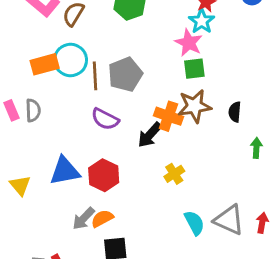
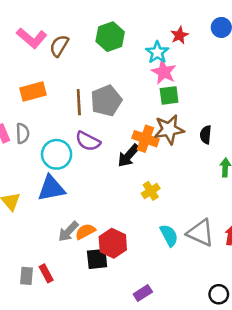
cyan star: (202, 21) -> (157, 52), moved
cyan circle: (71, 60) -> (57, 154), moved
red hexagon: (104, 175) -> (113, 243), moved

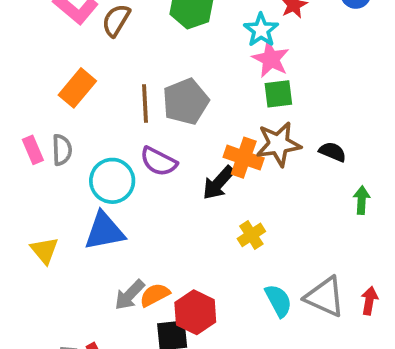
orange rectangle: (33, 92) -> (77, 88), turned -35
black semicircle: (206, 135) -> (333, 152), turned 108

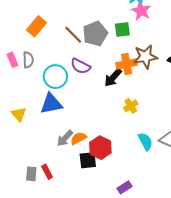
green square: (278, 94) -> (122, 29), moved
brown line: (145, 103) -> (73, 35), turned -42
orange cross: (244, 158) -> (127, 64), turned -30

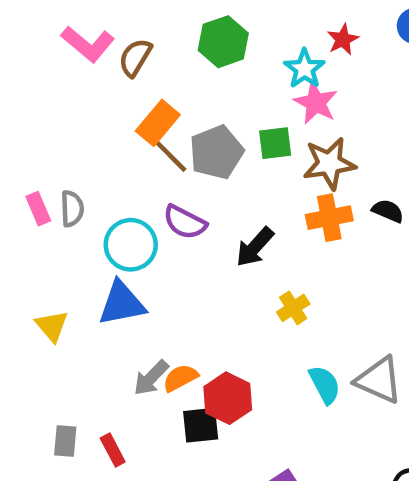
orange rectangle: (37, 26) -> (158, 123), moved
brown star: (145, 57) -> (329, 164), moved
orange cross: (127, 64) -> (329, 218), moved
gray rectangle: (31, 174) -> (65, 441), moved

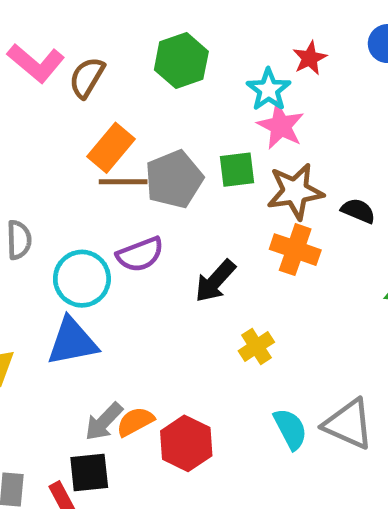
brown line: (169, 155) -> (123, 182), turned -45
black semicircle: (388, 211) -> (358, 211), moved
orange cross: (329, 218) -> (295, 250), turned 30
purple semicircle: (185, 222) -> (140, 254), turned -48
black square: (201, 425) -> (89, 473), moved

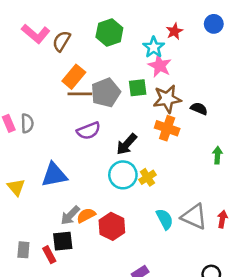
cyan circle: (82, 279) -> (123, 175), moved

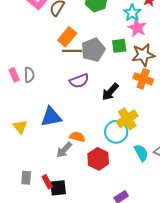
cyan circle: (123, 175) -> (116, 132), moved
yellow cross: (147, 177) -> (127, 119), size x1.5
orange semicircle: (86, 215) -> (77, 137), moved, turned 42
black square: (63, 241) -> (58, 188), moved

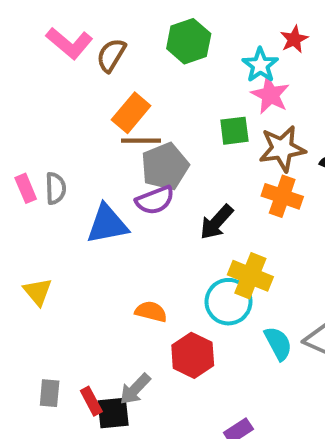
gray pentagon: (93, 50) -> (165, 166), moved
blue triangle: (51, 117) -> (107, 224), moved
yellow cross: (127, 119) -> (250, 276), turned -35
gray arrow: (64, 150) -> (135, 389), moved

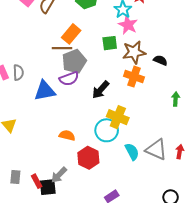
orange rectangle: (131, 113) -> (71, 34), moved

